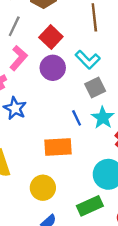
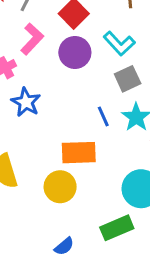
yellow circle: (43, 188) -> (60, 187), moved

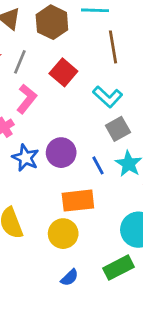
purple circle: (75, 52) -> (61, 153), moved
blue semicircle: (64, 246) -> (70, 278), moved

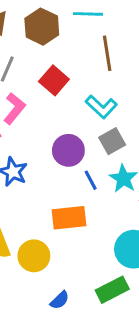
purple circle: (61, 153) -> (68, 150), moved
yellow circle: (63, 234) -> (34, 256), moved

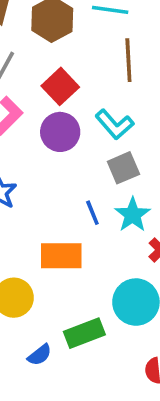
purple circle: (68, 150) -> (60, 132), moved
green rectangle: (112, 290) -> (84, 333), moved

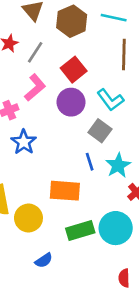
gray square: (123, 168) -> (100, 131), moved, turned -35
green rectangle: (84, 333) -> (80, 231), moved

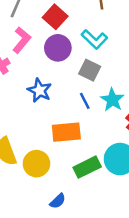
blue star: (24, 142) -> (40, 90), moved

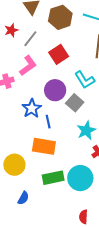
purple circle: (58, 48) -> (55, 90), moved
blue line: (85, 101) -> (48, 122), moved
blue semicircle: (58, 201) -> (23, 198), turned -32

